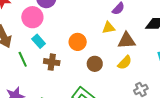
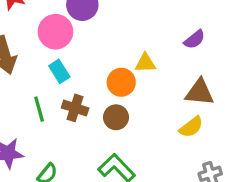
yellow triangle: (108, 28) -> (145, 63), moved
green line: (23, 59) -> (39, 109), moved
brown circle: (95, 64) -> (116, 117), moved

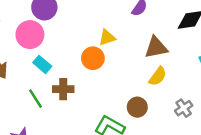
brown circle: (116, 117) -> (137, 107), moved

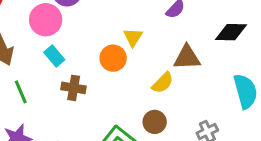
yellow triangle: (107, 38) -> (133, 37), turned -48
yellow semicircle: (158, 76) -> (163, 83), moved
green line: (35, 99) -> (21, 92), moved

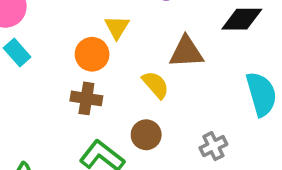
yellow semicircle: (163, 83) -> (156, 85), turned -85
brown cross: (74, 88) -> (86, 98), moved

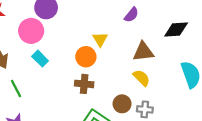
yellow semicircle: (156, 85) -> (142, 78), moved
gray cross: (213, 146) -> (145, 109), moved, turned 35

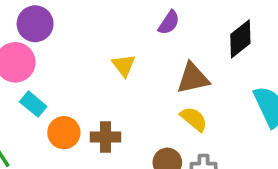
black diamond: (176, 30) -> (240, 39), turned -30
orange circle: (86, 57) -> (64, 133), moved

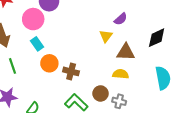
yellow triangle: (124, 65) -> (106, 36), moved
yellow semicircle: (194, 119) -> (121, 74), turned -49

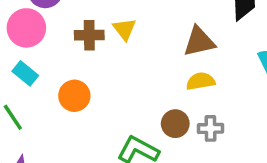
yellow triangle: (106, 36) -> (124, 29), moved
cyan rectangle: (37, 44) -> (25, 73), moved
brown cross: (71, 71) -> (89, 35), moved

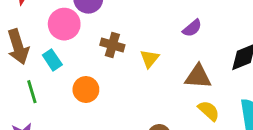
yellow triangle: (124, 29) -> (149, 59), moved
yellow semicircle: (201, 81) -> (209, 111), moved, turned 35

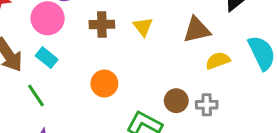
orange circle: (86, 89) -> (104, 83), moved
yellow semicircle: (209, 111) -> (218, 61), turned -45

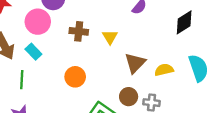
brown triangle: (197, 30) -> (135, 63), moved, turned -40
green line: (36, 95) -> (22, 80), turned 30

